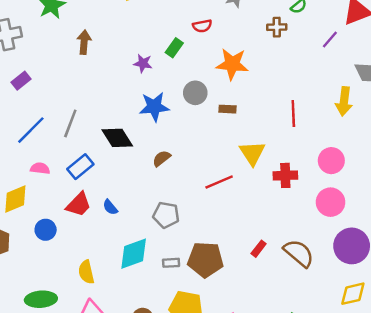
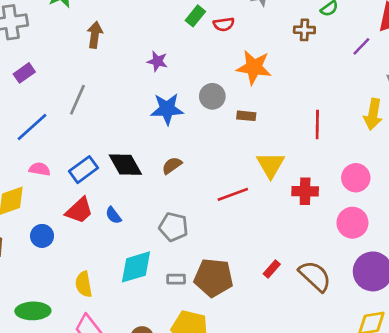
green rectangle: (174, 48) -> (195, 16), moved
gray line: (70, 123) -> (77, 100), moved
black diamond: (117, 138) -> (125, 165), moved

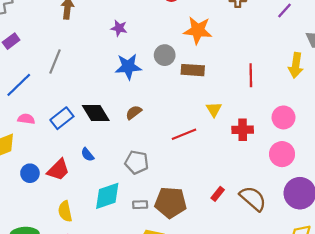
brown rectangle: (246, 116) -> (193, 70), size x1.5
yellow triangle: (271, 165) -> (214, 109), size x0.7
red trapezoid: (79, 210) -> (58, 170), moved

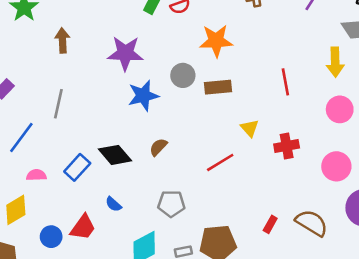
purple star: (119, 28) -> (125, 53), size x1.8
pink circle: (284, 117) -> (340, 109), moved

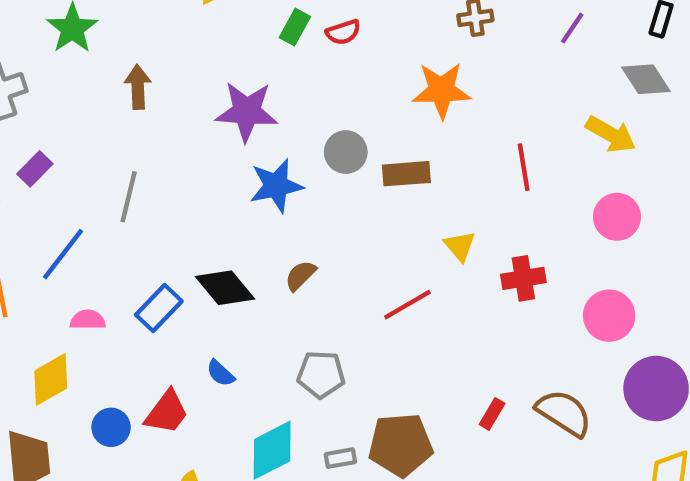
orange star: (216, 41) -> (442, 90), moved
yellow arrow: (335, 62) -> (611, 134), turned -60

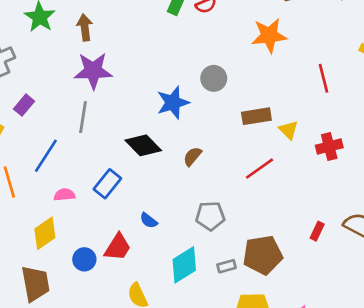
brown arrow: (138, 87) -> (85, 27), moved
purple star: (247, 111) -> (93, 71), moved
brown rectangle: (406, 174) -> (256, 116), moved
black diamond: (225, 288) -> (143, 145), moved

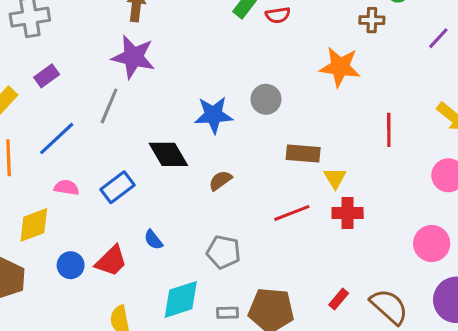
red cross: (329, 146) -> (348, 213), moved

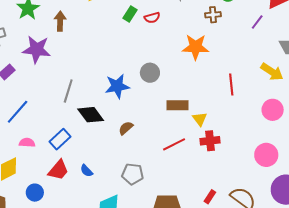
purple star: (133, 57) -> (37, 49), moved
gray line: (109, 106) -> (68, 91), moved
red trapezoid: (111, 261) -> (58, 170), moved

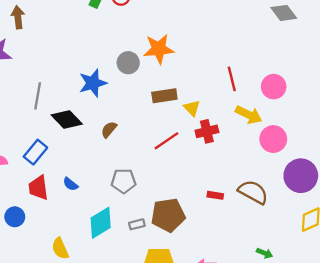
orange star: (196, 47) -> (159, 49), moved
yellow arrow: (272, 72) -> (249, 115), moved
red line: (231, 84) -> (232, 79), moved
red trapezoid: (58, 170) -> (38, 188), turned 140
red rectangle: (210, 197) -> (215, 195), turned 72

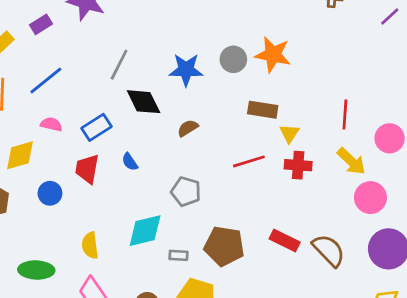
blue semicircle: (70, 184) -> (130, 162), moved
red rectangle: (215, 195) -> (285, 241), size x1.5
gray rectangle: (137, 224) -> (178, 255), moved

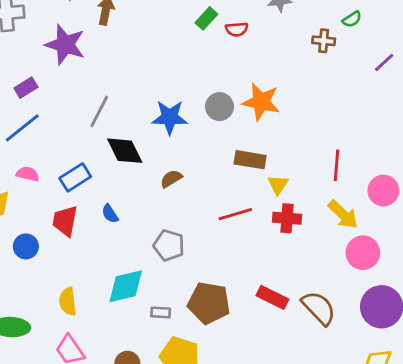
purple rectangle: (41, 24) -> (26, 88), moved

